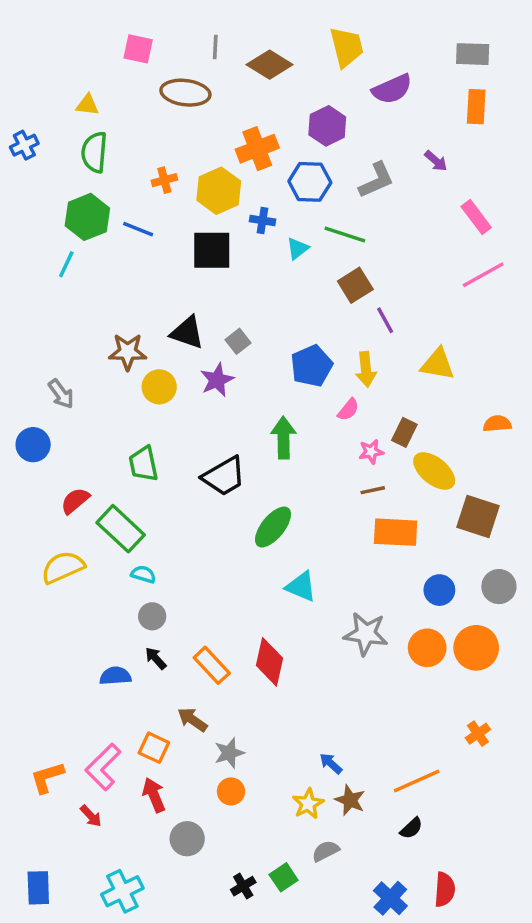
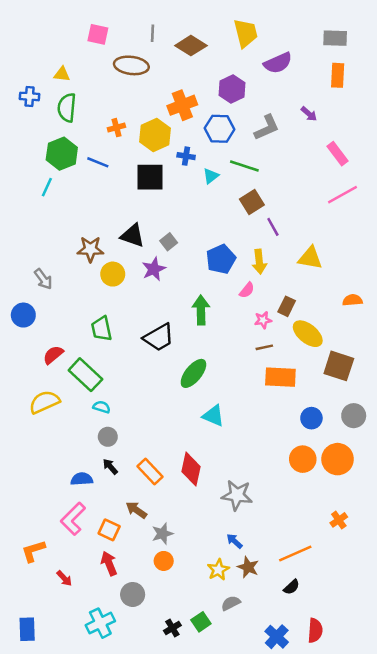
blue cross: (24, 145) -> (30, 96), moved, turned 30
gray star: (366, 634) -> (237, 495), moved
pink L-shape: (103, 767) -> (73, 519), moved
cyan cross: (122, 891) -> (100, 623), moved

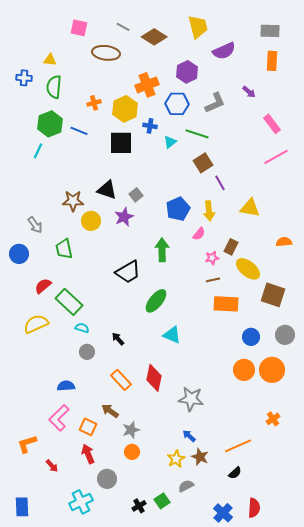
gray line: (152, 33) -> (123, 27), turned -64
green trapezoid: (102, 329) -> (64, 249), moved
black arrow: (110, 467) -> (118, 339), moved

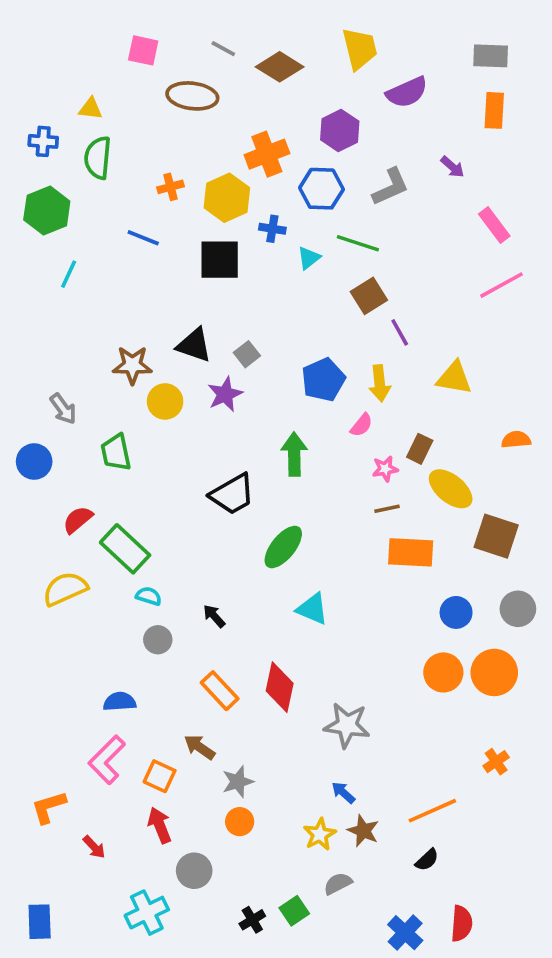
green hexagon: (50, 124) -> (47, 211), moved

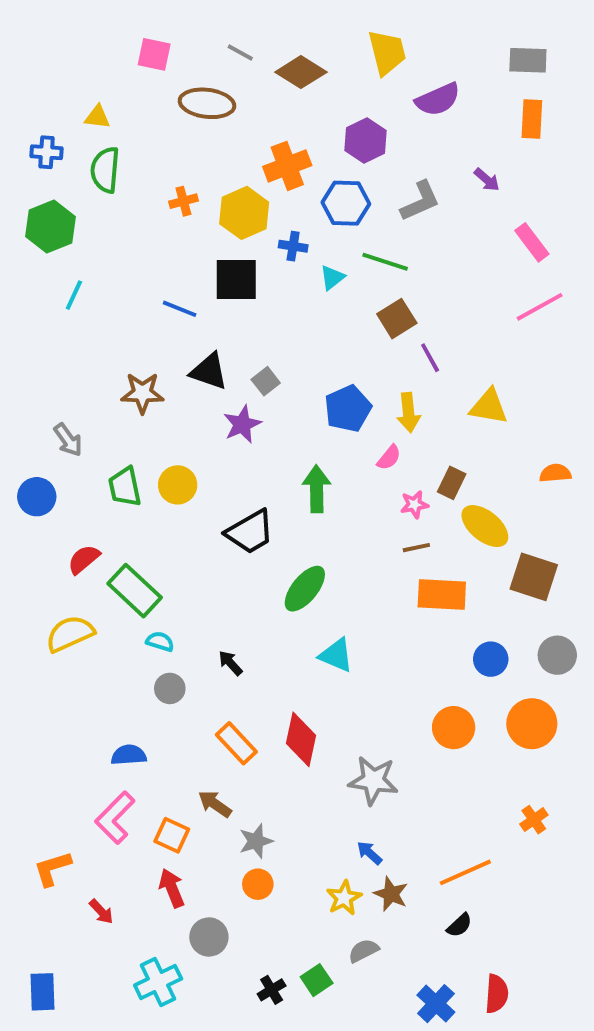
blue line: (143, 238) -> (180, 309), moved
yellow circle: (165, 401) -> (178, 485), moved
orange circle: (443, 672) -> (454, 728), moved

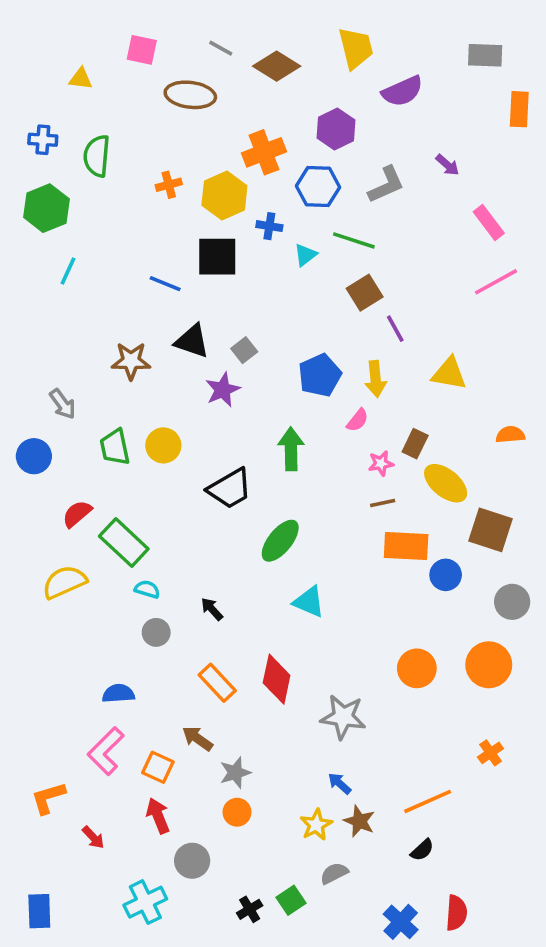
yellow triangle: (97, 117) -> (81, 79), moved
orange rectangle: (532, 119) -> (519, 109), moved
blue circle: (491, 659) -> (446, 575), moved

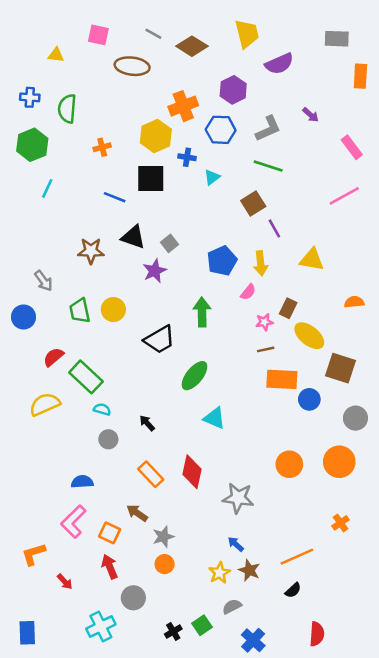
orange cross: (169, 185) -> (102, 147), moved
pink rectangle: (489, 222) -> (352, 147), moved
green line: (354, 240) -> (268, 166), moved
blue cross: (401, 922) -> (253, 640), moved

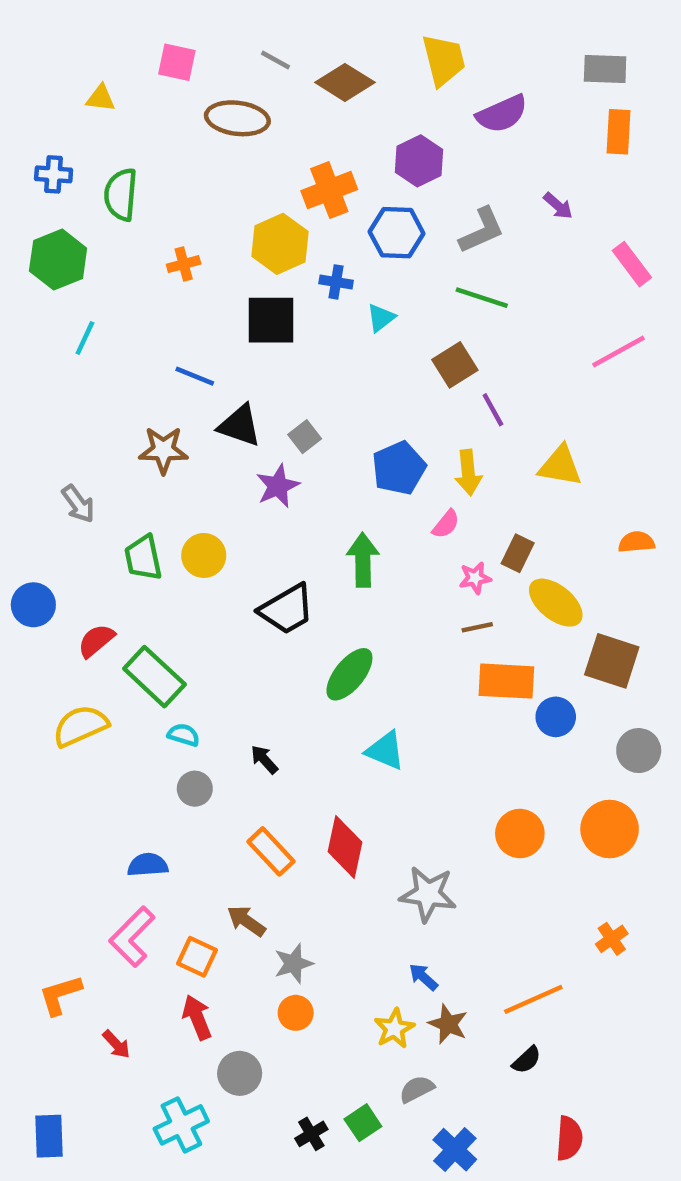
orange rectangle: (360, 76) -> (618, 132), moved
blue line: (115, 197) -> (195, 376), moved
blue circle: (24, 317) -> (33, 605), moved

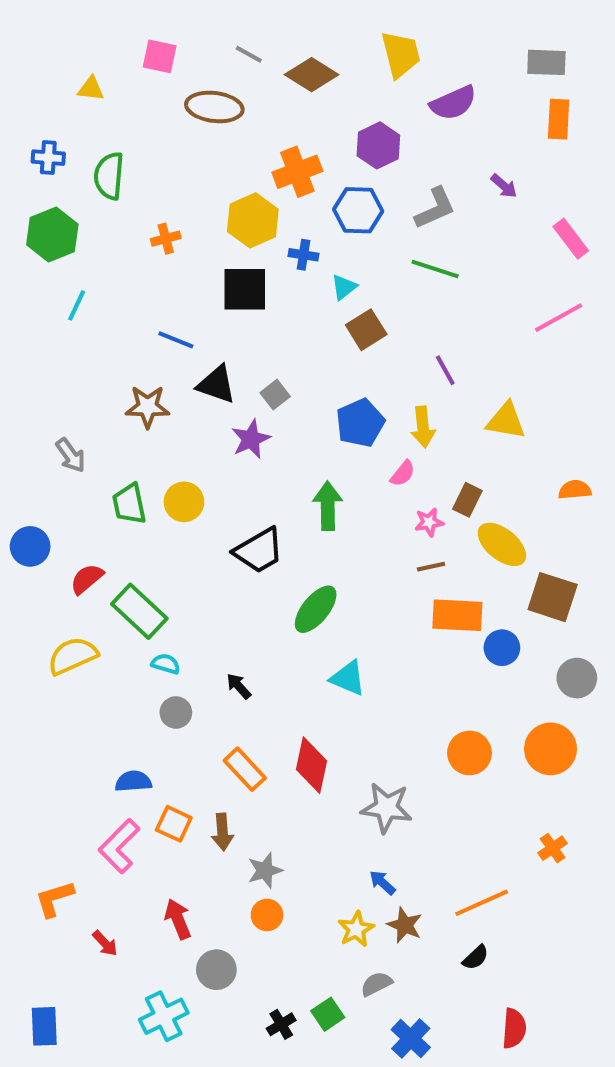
brown square: (455, 365) -> (366, 330), moved
brown arrow: (246, 921) -> (222, 832), turned -129
orange square: (197, 957) -> (174, 824), moved

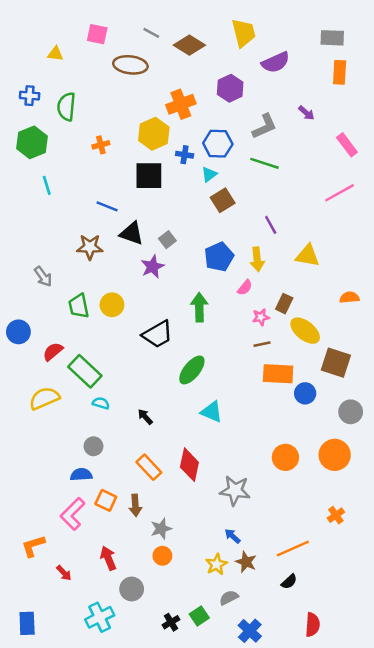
blue hexagon: (358, 210) -> (218, 144), moved
cyan line: (77, 305) -> (47, 185), turned -42
gray circle: (176, 712) -> (93, 446), moved

